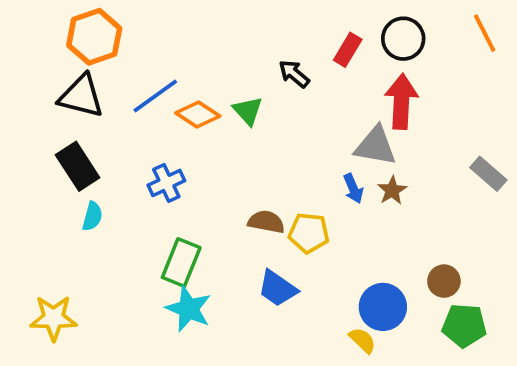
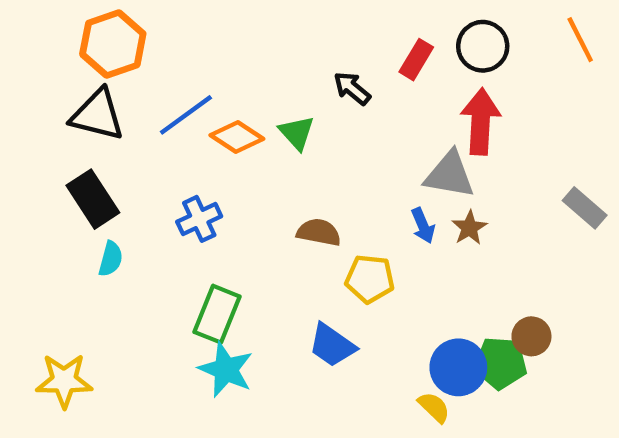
brown semicircle: (266, 222) -> (319, 232), moved
green pentagon: (464, 325) -> (500, 363), moved

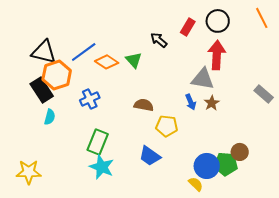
orange hexagon: (113, 44) -> (57, 75), moved

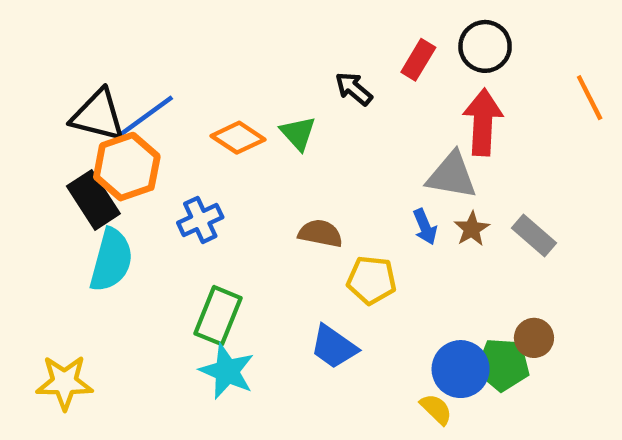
orange line: (262, 18) -> (590, 98), moved
blue line: (84, 52) -> (147, 115), moved
gray rectangle: (264, 94) -> (534, 236), moved
cyan semicircle: (50, 117) -> (111, 260), size x1.8

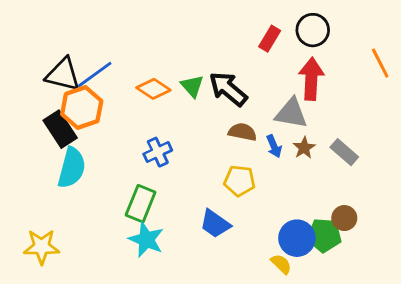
black arrow: (354, 89) -> (228, 89), moved, size x1.6
blue cross: (200, 220) -> (158, 152), moved
brown semicircle: (320, 233) -> (242, 132), moved

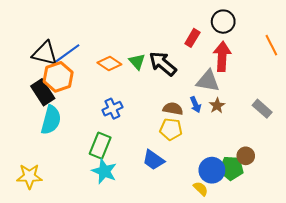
red rectangle: (270, 39) -> (192, 38), moved
brown semicircle: (242, 132) -> (173, 109), moved
gray rectangle: (344, 152) -> (262, 109), moved

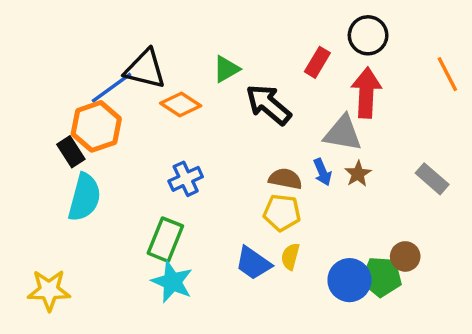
black triangle: (45, 53) -> (145, 69), moved
green triangle: (137, 62) -> (226, 69), moved, turned 42
black rectangle: (43, 92) -> (71, 152), size x0.7
yellow semicircle: (201, 189) -> (290, 256), moved, turned -119

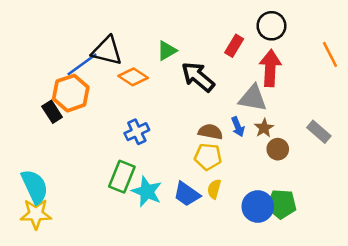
cyan semicircle: (84, 197) -> (35, 187), moved, turned -40
brown circle: (405, 256) -> (278, 149), moved
cyan star: (172, 282) -> (147, 192), moved

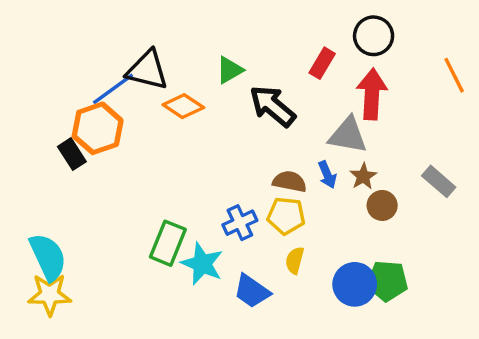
blue cross: (137, 132) -> (240, 223), moved
blue trapezoid: (187, 194) -> (252, 291), moved

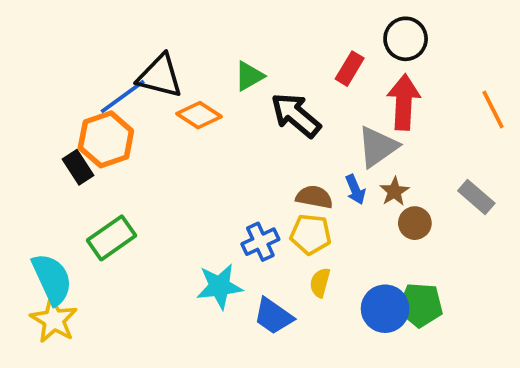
orange line: (454, 75) -> (493, 110), moved
gray triangle: (348, 135) -> (378, 147), turned -45
green rectangle: (168, 243) -> (112, 238), moved, turned 33
cyan star: (202, 264) -> (219, 286), turned -30
yellow star: (50, 295) -> (54, 320), turned 30

